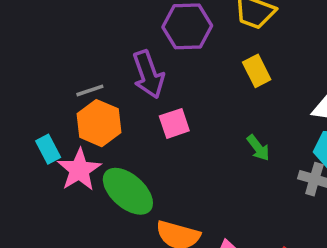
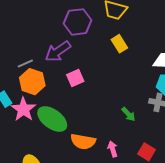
purple arrow: (148, 74) -> (58, 51), turned 80
green arrow: (258, 148) -> (128, 114), moved

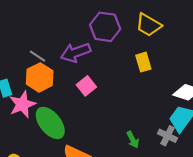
gray line: (25, 63) -> (38, 56), turned 42
pink square: (75, 78) -> (86, 86), turned -30

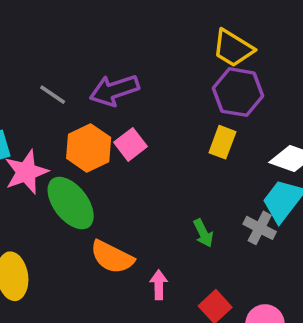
purple hexagon: (105, 27) -> (238, 92), moved
yellow rectangle: (143, 62) -> (222, 142), moved, turned 36
orange hexagon: (40, 77) -> (89, 148), moved

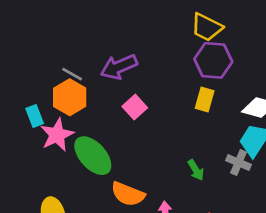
orange hexagon: (89, 148) -> (70, 97), moved

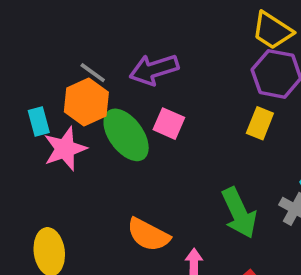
pink square: (135, 107) -> (169, 124), turned -30
green ellipse: (93, 156) -> (126, 135), moved
green arrow: (196, 170) -> (239, 213), size x1.8

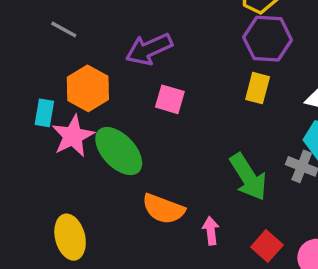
gray line: (93, 73) -> (64, 30), moved
cyan rectangle: (39, 122) -> (44, 113), turned 32
green ellipse: (126, 135) -> (119, 151), moved

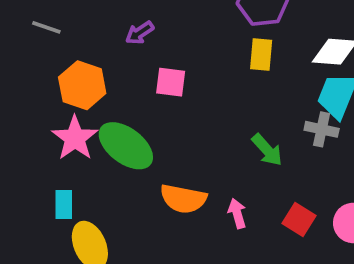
purple arrow: (149, 49) -> (140, 33), size x0.6
cyan rectangle: (44, 113) -> (64, 204), moved
green arrow: (248, 177) -> (267, 150), size x0.7

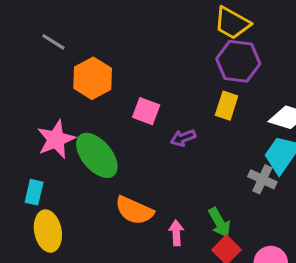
purple arrow: (140, 33) -> (183, 138), moved
orange hexagon: (82, 85) -> (93, 78), moved
green arrow: (267, 150) -> (219, 223), moved

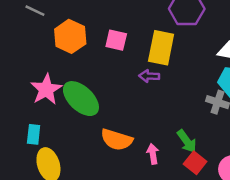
yellow rectangle: (227, 106) -> (161, 48), moved, size x1.5
pink square: (146, 111) -> (116, 40), moved
purple arrow: (183, 138) -> (149, 76), turned 30

